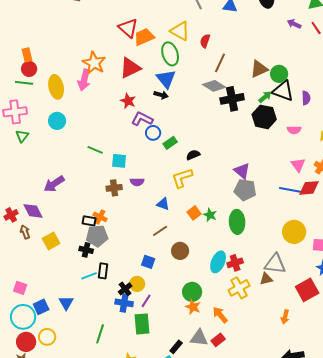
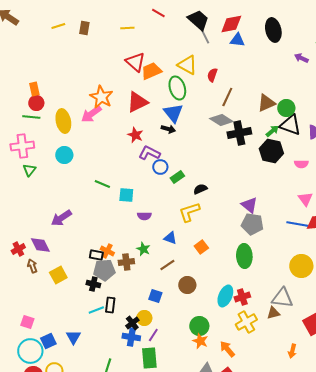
pink arrow: (84, 80) -> (91, 114), turned 40
brown cross: (114, 188) -> (126, 262), moved
green star: (210, 215) -> (143, 249), moved

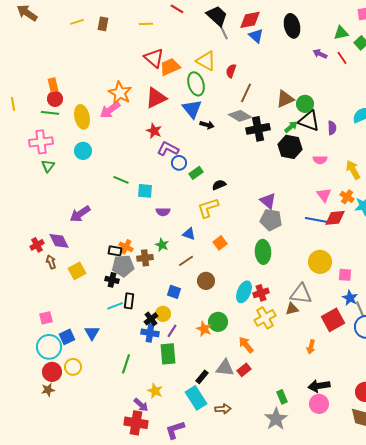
blue triangle: (237, 40) -> (256, 36), turned 35
black arrow: (168, 129) -> (207, 125), moved
pink square: (27, 322) -> (46, 318), turned -32
orange star: (200, 341) -> (204, 329), moved

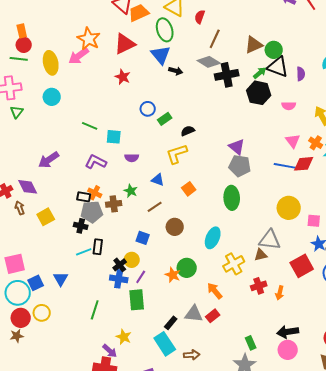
purple L-shape: (168, 149) -> (96, 162), moved
red cross: (261, 293) -> (259, 286), moved
pink square: (46, 318) -> (15, 264), size x1.5

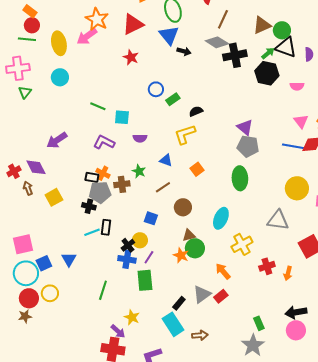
orange rectangle: (22, 31) -> (30, 11), turned -40
brown triangle: (261, 255) -> (189, 235), moved
gray triangle: (194, 314) -> (202, 294), turned -42

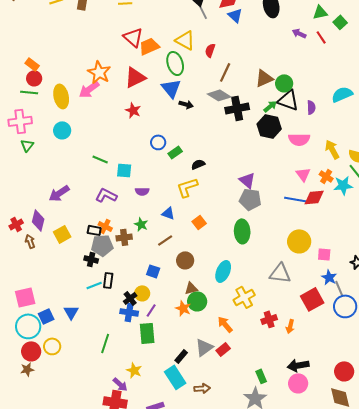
pink semicircle: (297, 86) -> (299, 139), size x1.5
purple diamond: (36, 167) -> (38, 220), turned 40
yellow square: (54, 197) -> (62, 234), moved

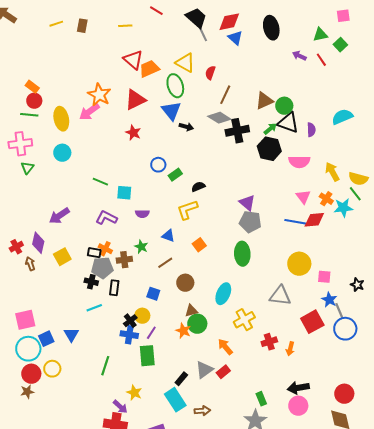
black rectangle: (108, 280) -> (114, 288), moved

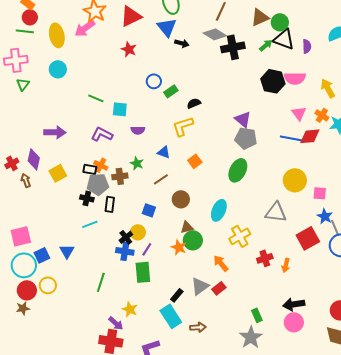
black hexagon: (269, 149) -> (273, 81), moved
purple arrow: (59, 216) -> (55, 132), turned -145
green ellipse: (242, 254) -> (238, 170), turned 30

